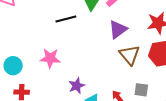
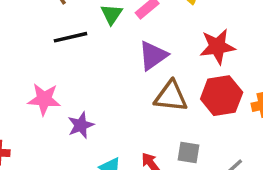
brown triangle: (130, 55) -> (171, 96), turned -45
purple star: (77, 86) -> (81, 125), moved

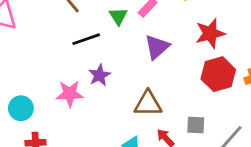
brown triangle: (171, 96) -> (148, 104), moved
purple star: (81, 125) -> (99, 75), moved

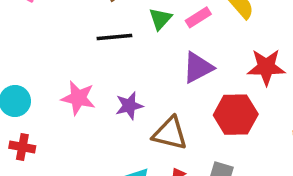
red hexagon: (218, 74) -> (236, 115), moved
purple star: (99, 75) -> (129, 106), moved

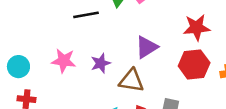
purple triangle: (198, 68) -> (147, 47), moved
red hexagon: (236, 115) -> (194, 64), moved

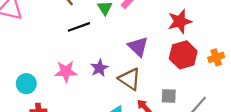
purple triangle: (147, 47) -> (138, 47), turned -35
brown triangle: (131, 81) -> (130, 79), turned 35

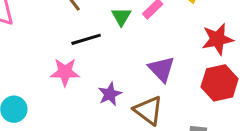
pink star: (66, 71) -> (65, 72), moved

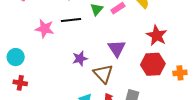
red star: (218, 39) -> (157, 35), turned 30
pink star: (65, 72) -> (45, 29), moved

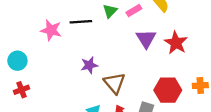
purple triangle: (117, 48) -> (146, 39), moved
red hexagon: (153, 64) -> (168, 90), moved
red cross: (20, 83) -> (22, 90), turned -32

